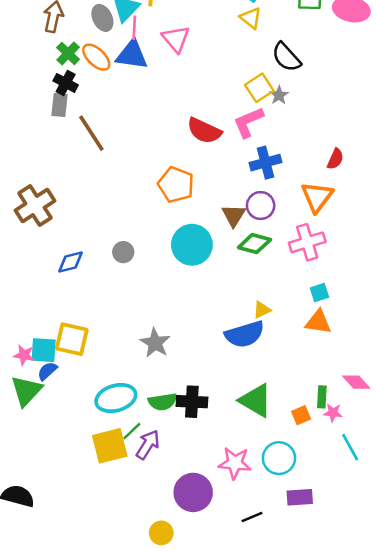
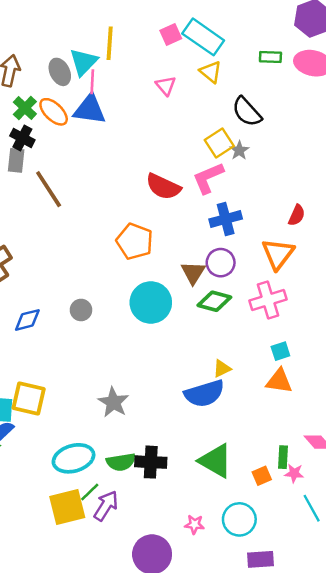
pink triangle: (176, 39) -> (166, 86), moved, size x0.7
pink star: (235, 463) -> (194, 524), size x0.6

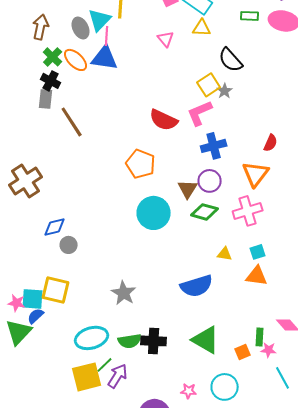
yellow triangle: (211, 72) -> (202, 28), turned -36
gray circle: (81, 310) -> (69, 245), moved
yellow triangle: (222, 369) -> (225, 254), moved, turned 35

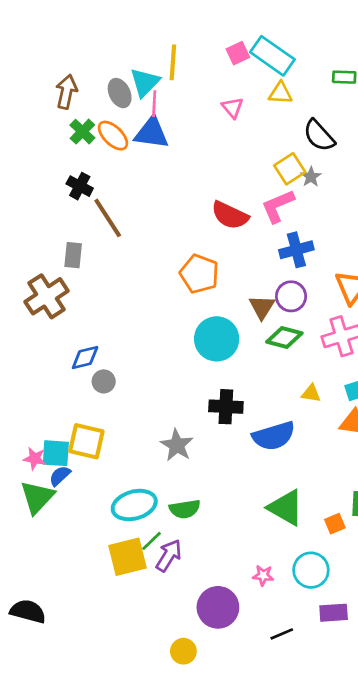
black cross: (51, 81) -> (80, 186), moved
gray rectangle: (46, 99) -> (73, 255), moved
black cross: (154, 341) -> (226, 407), moved

